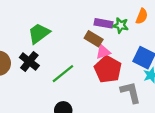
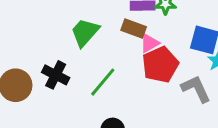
green trapezoid: (39, 33) -> (85, 32), moved
red pentagon: (108, 69) -> (160, 65), turned 30

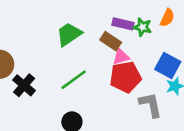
black cross: (56, 75) -> (24, 85), moved

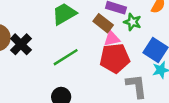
green star: (143, 27) -> (132, 22), moved
black cross: (24, 85) -> (21, 44), moved

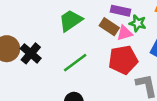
pink triangle: (112, 39) -> (125, 33), moved

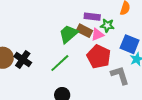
green trapezoid: (71, 21) -> (68, 34), moved
red pentagon: (123, 60) -> (99, 57), turned -30

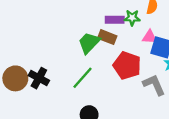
green star: (107, 25) -> (132, 18), moved
pink triangle: (97, 35) -> (150, 37), moved, turned 32

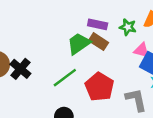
purple rectangle: (115, 20) -> (98, 24), moved
red pentagon: (127, 65) -> (99, 87), moved

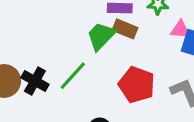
green line: (65, 78) -> (73, 76), moved

